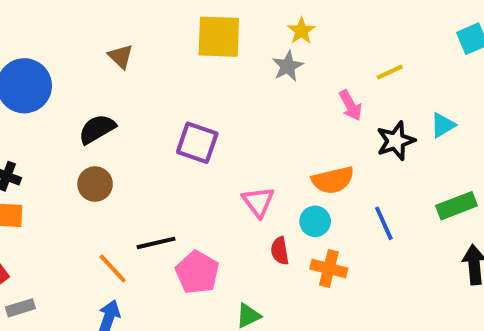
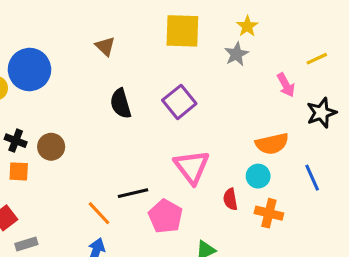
black semicircle: (97, 129) -> (121, 103), moved, turned -76
purple square: (197, 143) -> (179, 102), moved, turned 32
brown circle: (95, 184) -> (51, 147), moved
pink triangle: (258, 202) -> (192, 167), moved, size x1.4

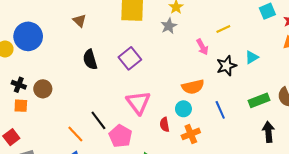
black line: (133, 193) -> (98, 120), turned 66
orange cross: (269, 213) -> (191, 134), turned -36

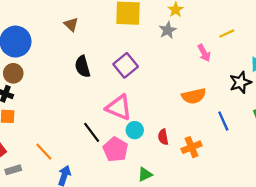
black star: (226, 66) -> (240, 82), moved
brown circle: (43, 89) -> (13, 73), moved
pink triangle: (138, 103) -> (119, 107), moved, turned -30
cyan circle: (183, 109) -> (135, 130), moved
orange line: (75, 134) -> (44, 152), moved

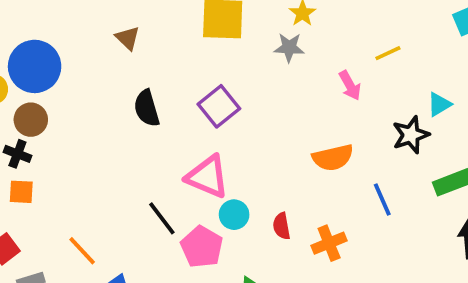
gray star: (168, 30) -> (289, 47), turned 30

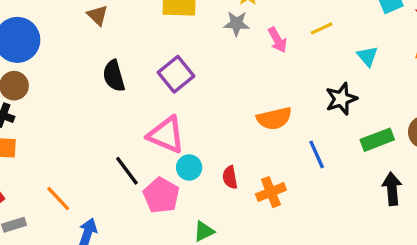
pink arrow: (350, 85) -> (277, 40), moved
cyan triangle: (439, 104) -> (367, 56), moved, turned -40

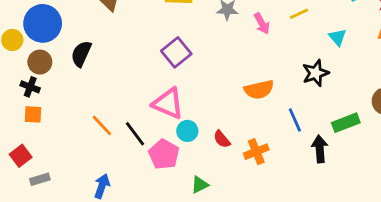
black semicircle: (114, 76) -> (81, 54), moved, turned 40
green rectangle: (377, 140) -> (346, 123), moved
red semicircle: (230, 177) -> (222, 139), turned -30
black arrow: (392, 189) -> (320, 149), moved
orange line: (58, 199) -> (102, 125), moved

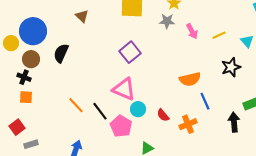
yellow line: (299, 14) -> (219, 35), moved
blue line: (295, 120) -> (205, 101), moved

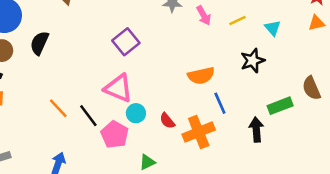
orange cross: (188, 124) -> (199, 132), size x1.4

